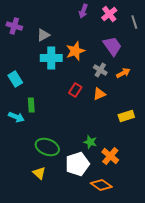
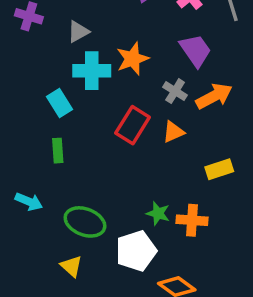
orange arrow: (123, 73) -> (214, 96), size x1.5
cyan rectangle: (15, 79) -> (59, 103), moved
red rectangle: (75, 90) -> (133, 125), size x1.5
cyan arrow: (16, 117) -> (29, 202), moved
orange cross: (110, 156) -> (192, 220), moved, turned -36

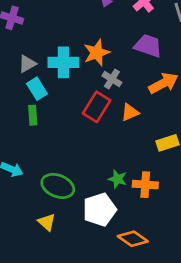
gray triangle: (78, 32) -> (27, 64), moved
purple trapezoid: (195, 50) -> (148, 46), turned -36
gray cross: (175, 91) -> (112, 79), moved
green rectangle: (58, 151) -> (33, 115), moved

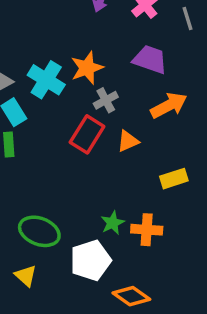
cyan cross: (63, 62) -> (46, 80), turned 32
gray cross: (112, 79) -> (106, 100), turned 30
green star: (118, 179) -> (113, 223), turned 30

